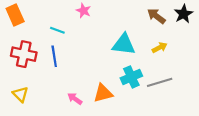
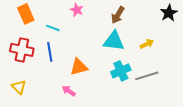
orange rectangle: (15, 15) -> (26, 14), moved
brown arrow: (156, 16) -> (118, 15), moved, turned -96
orange triangle: (103, 93) -> (79, 67), moved

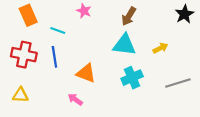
orange triangle: (79, 67) -> (86, 73), turned 36
gray line: (147, 76) -> (178, 83), moved
yellow triangle: (19, 87) -> (21, 95), turned -42

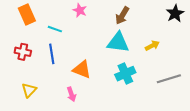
red cross: (24, 55) -> (23, 52), size x0.7
yellow triangle: (21, 95) -> (29, 90), moved, turned -49
pink arrow: (75, 99) -> (71, 94), turned -144

